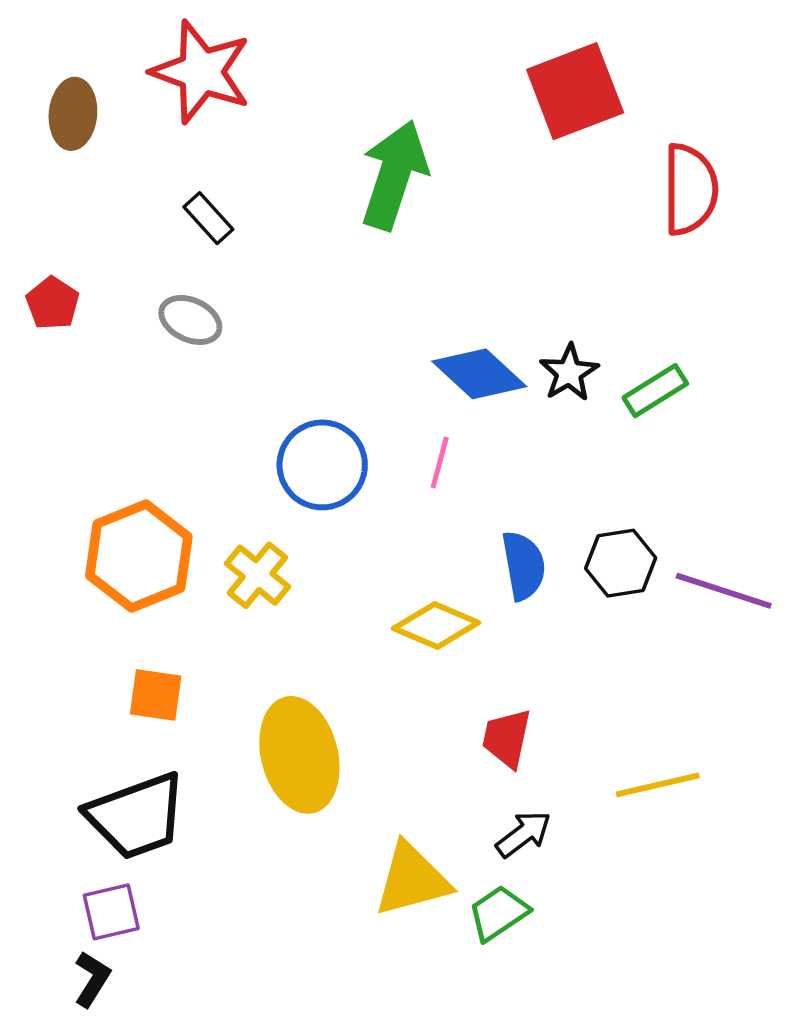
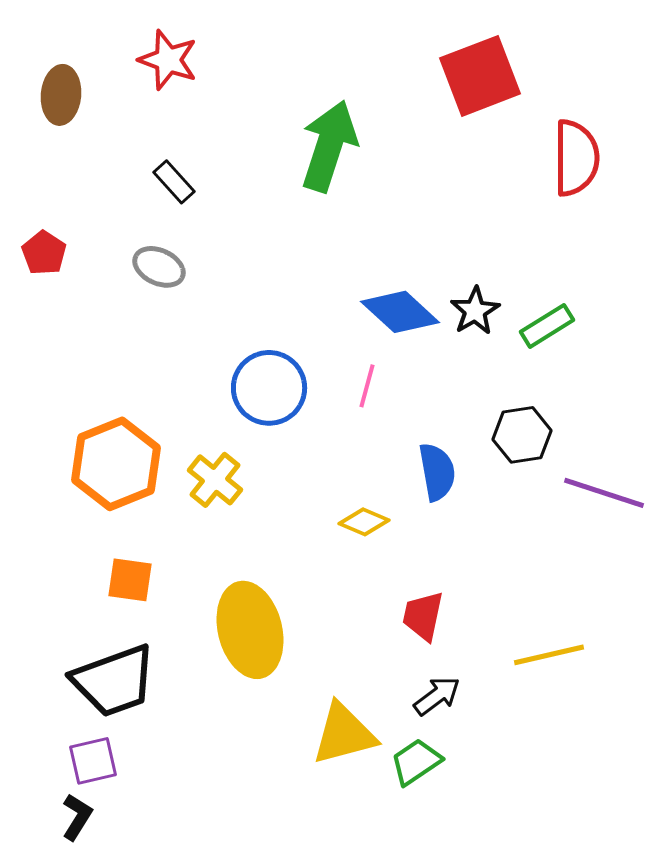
red star: (201, 72) -> (168, 60), size x0.7
black hexagon: (621, 563) -> (522, 435), moved
yellow diamond: (436, 626) -> (364, 522), size x0.7

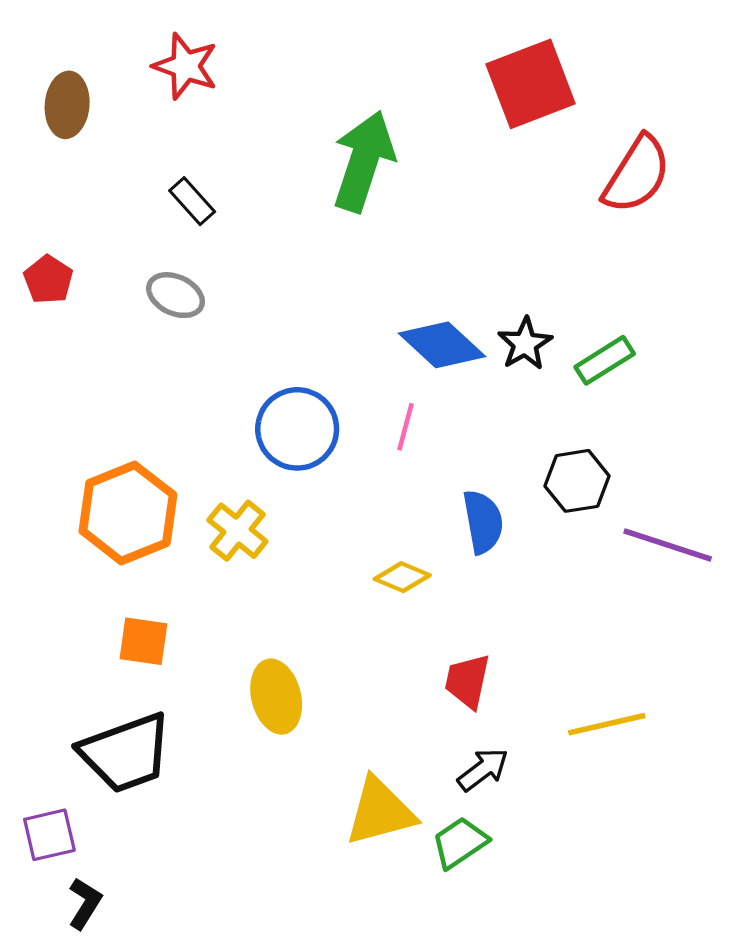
red semicircle: (576, 158) -> (637, 175), turned 32
yellow ellipse: (250, 630) -> (276, 697), size x0.7
purple square: (93, 761) -> (49, 835), moved

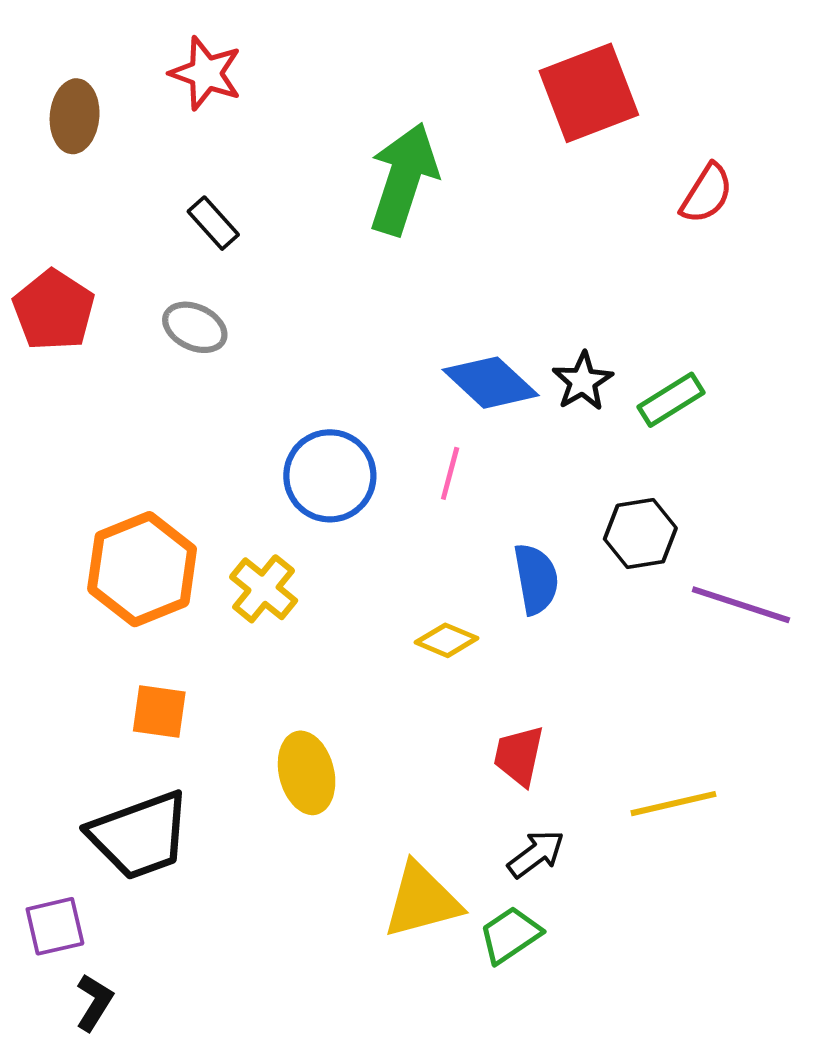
red semicircle: (637, 175) -> (707, 194), size x0.7
red pentagon: (48, 280) -> (54, 310), size x1.5

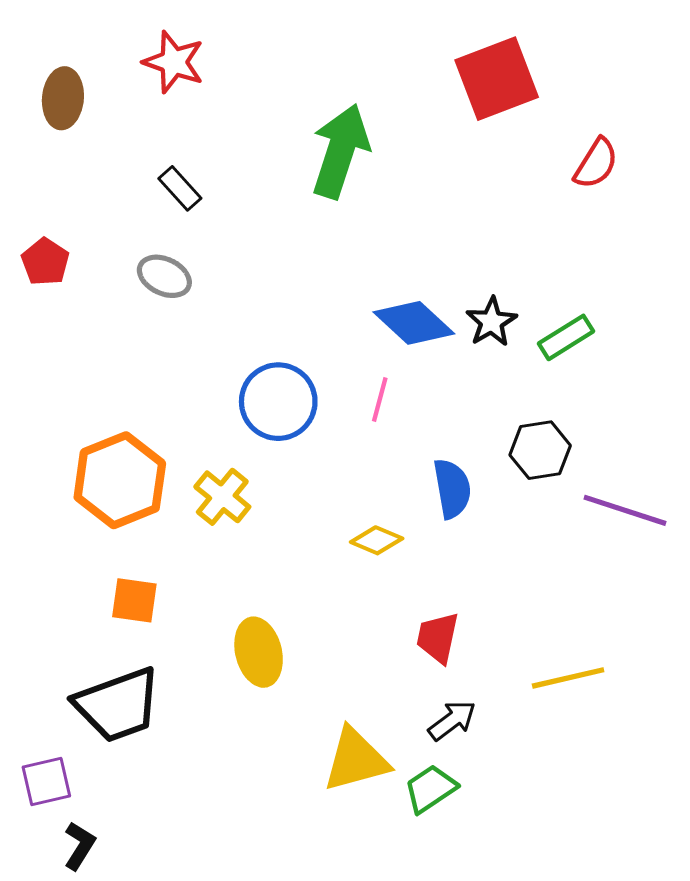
red pentagon: (54, 310) -> (45, 262), size x0.7

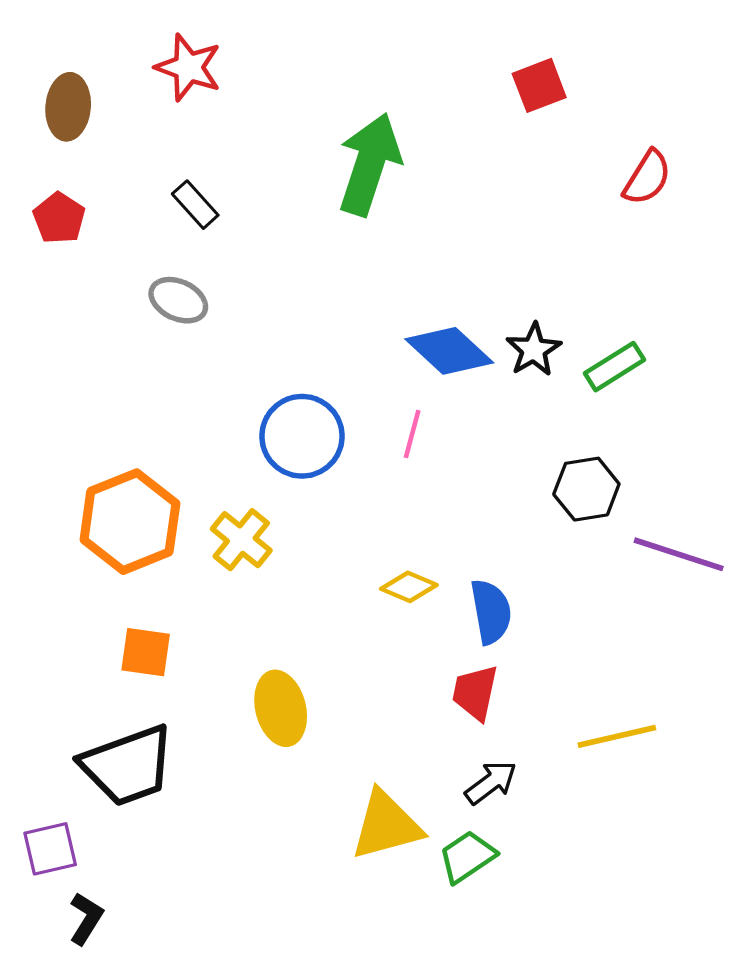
red square: (497, 79) -> (539, 85), size x0.6
red pentagon: (45, 262) -> (59, 218), moved
blue semicircle: (452, 489) -> (491, 612), moved

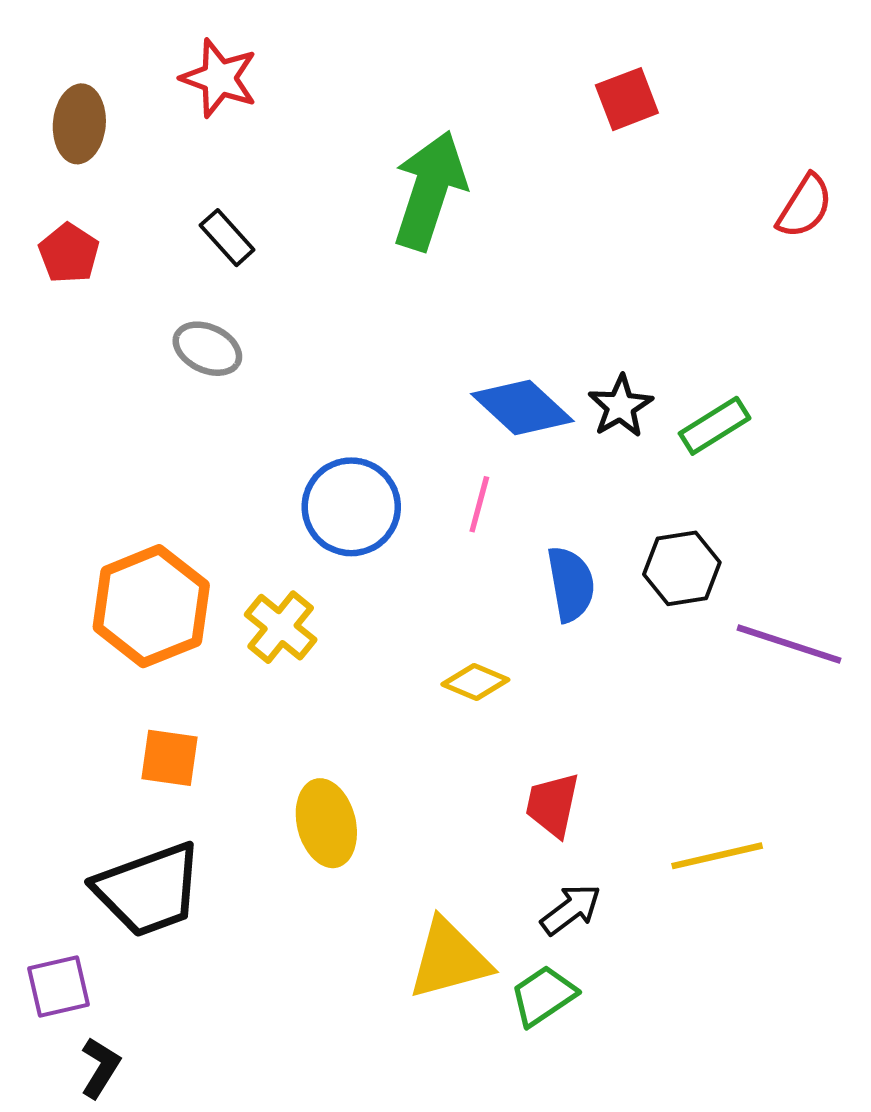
red semicircle: (647, 178) -> (805, 206), moved
blue semicircle: (491, 612) -> (571, 584), moved

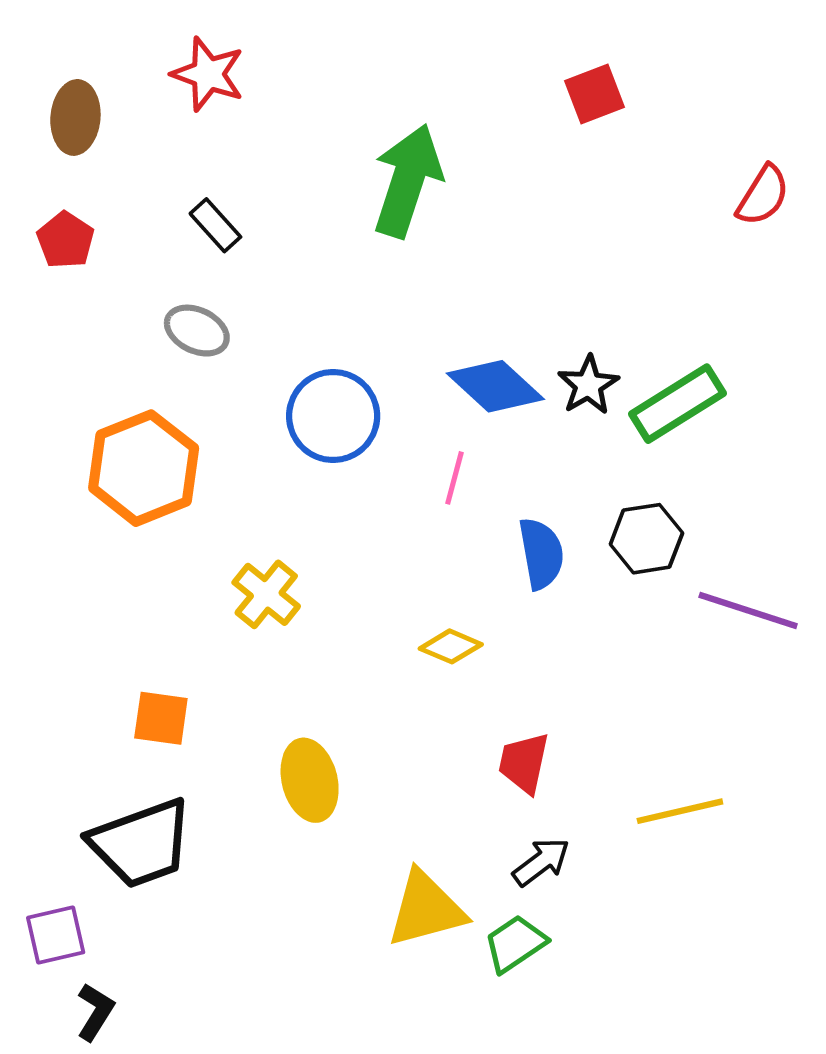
green rectangle: (715, 426) -> (677, 404), size x1.4
blue circle: (351, 507) -> (333, 416), moved
orange hexagon: (151, 606) -> (144, 468), moved

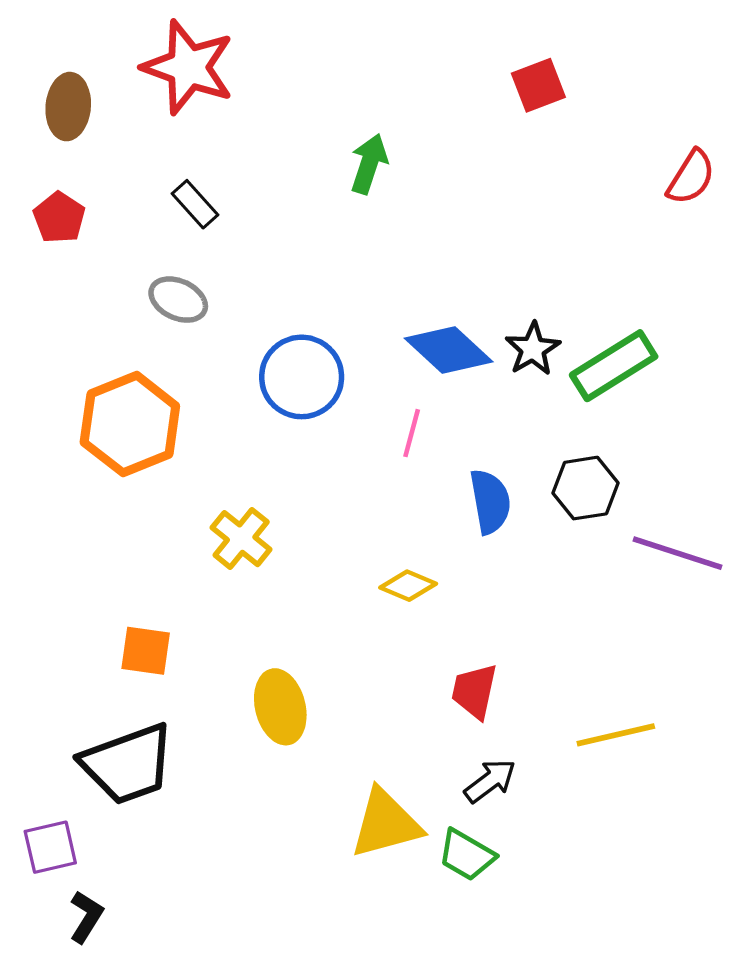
red star: (208, 74) -> (188, 67), size x1.4
green arrow: (407, 181) -> (369, 164), size x0.6
green trapezoid: (515, 944) -> (467, 855), turned -116

